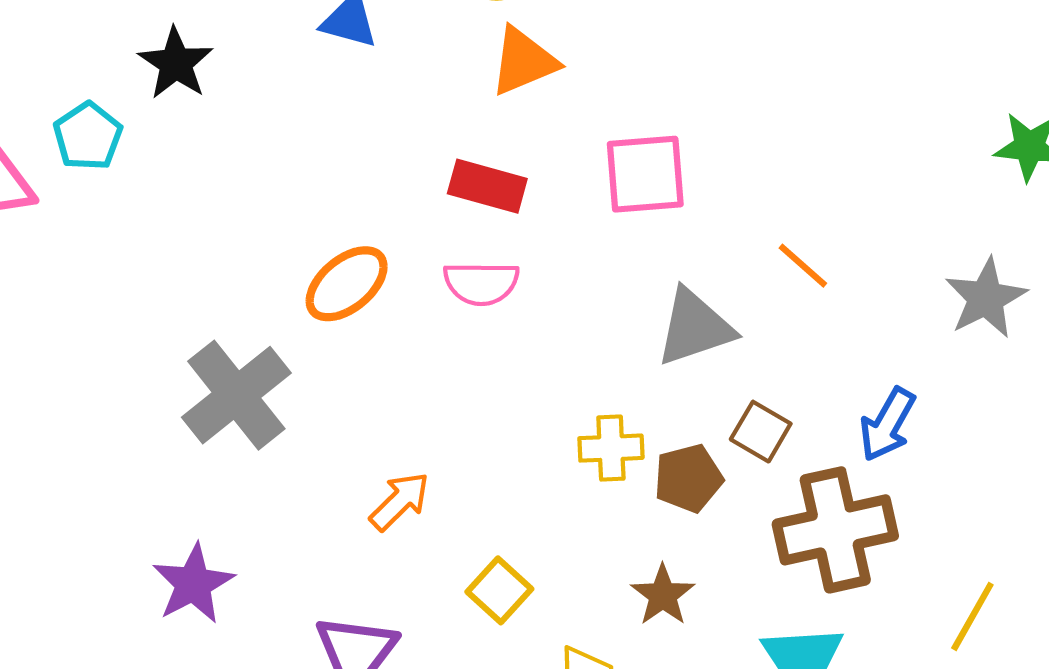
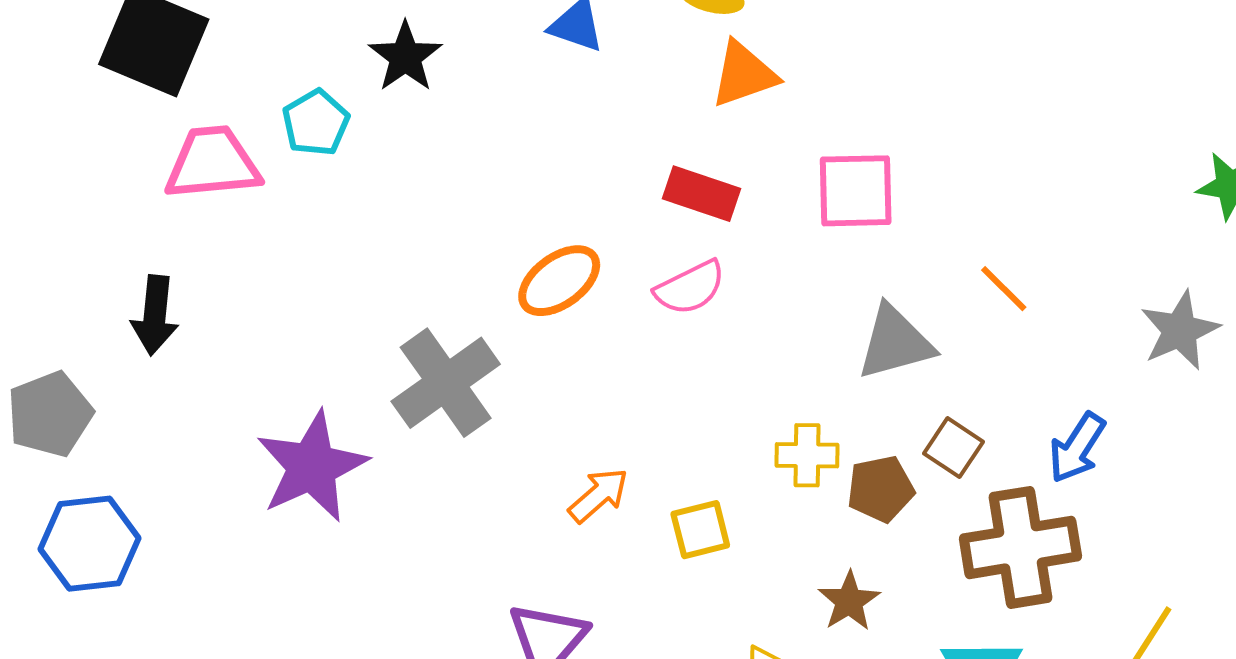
pink semicircle: (481, 283) -> (690, 288), turned -30
purple star: (193, 584) -> (312, 467), moved, size x1.4
yellow square: (499, 590) -> (700, 530), moved, turned 30

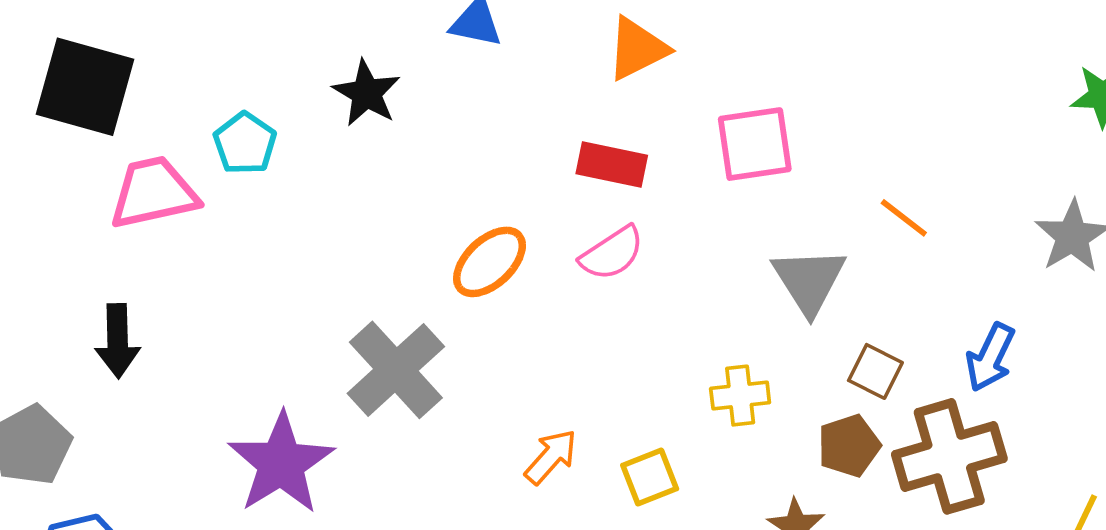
black star: (405, 57) -> (366, 93), moved
gray triangle: (895, 343) -> (809, 281), turned -40
brown pentagon: (881, 489) -> (849, 446), moved

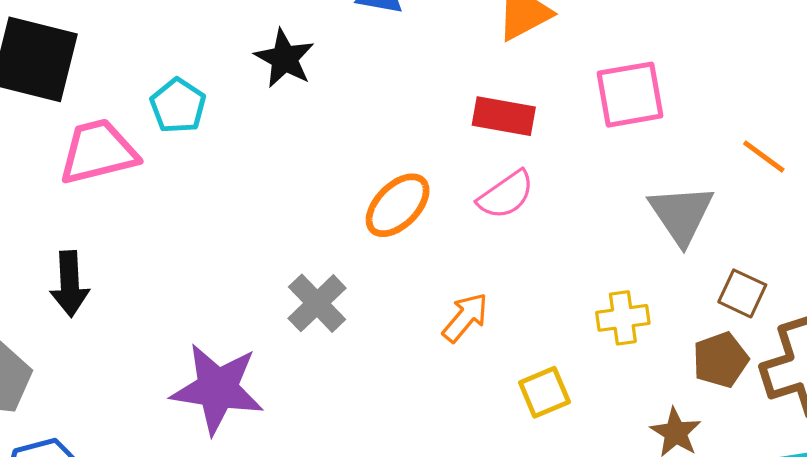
gray cross: (396, 370) -> (317, 303), size x0.7
orange arrow: (551, 457) -> (465, 317), moved
purple star: (281, 463) -> (217, 389), turned -30

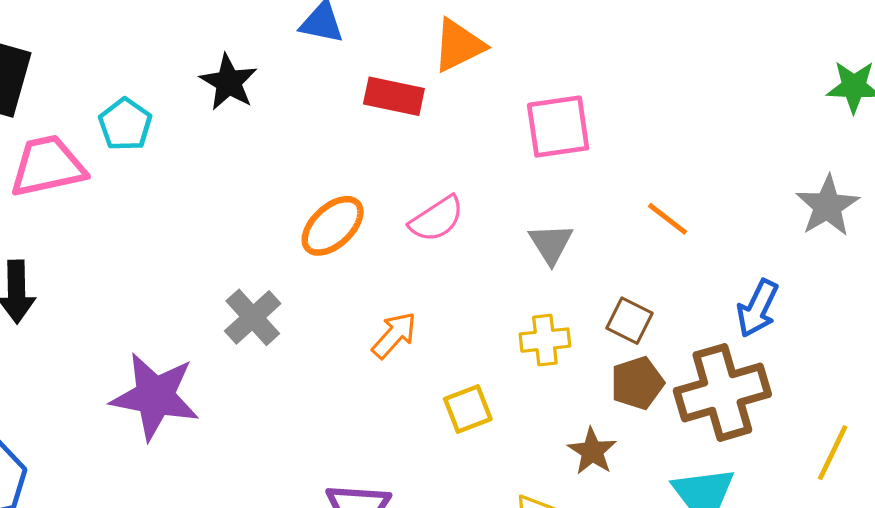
red rectangle: (504, 116) -> (394, 96), moved
orange line: (764, 157) -> (667, 219), moved
gray triangle: (681, 214) -> (551, 244), moved, size x0.7
brown square: (742, 293) -> (629, 321), moved

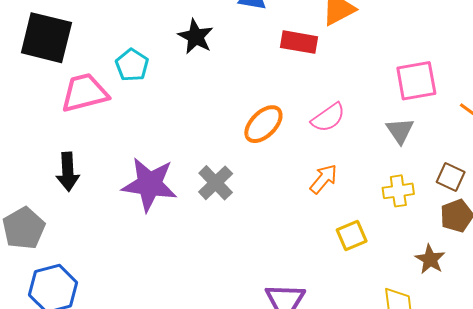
pink square: (558, 127) -> (416, 81), moved
orange arrow: (394, 335) -> (324, 179), moved
purple star: (155, 396) -> (150, 184), moved

